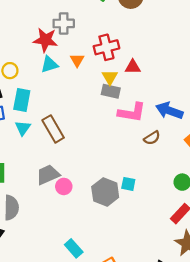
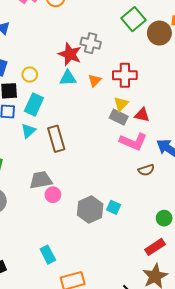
red triangle: (133, 67) -> (142, 115), moved

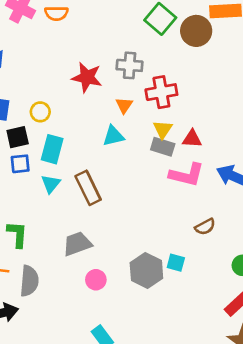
gray cross: (91, 43) -> (130, 65), moved
cyan triangle: (68, 78) -> (113, 136), moved
brown semicircle: (146, 170) -> (205, 227), moved
pink circle: (53, 195) -> (96, 280), moved

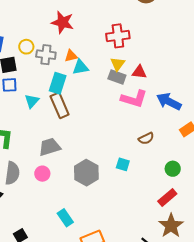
gray cross: (130, 65) -> (46, 55), moved
orange triangle: (124, 105) -> (71, 56), moved, turned 40
cyan rectangle: (52, 149) -> (58, 83), moved
gray hexagon: (146, 271) -> (86, 173), moved
pink circle: (96, 280) -> (42, 174), moved

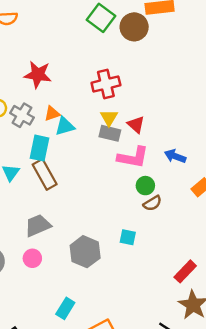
gray cross: (46, 55) -> (22, 115), turned 30
red triangle: (139, 72) -> (136, 125), turned 42
blue arrow: (169, 101) -> (175, 156), size x0.7
green circle: (173, 169) -> (145, 186), moved
cyan rectangle: (65, 218) -> (65, 308), turned 72

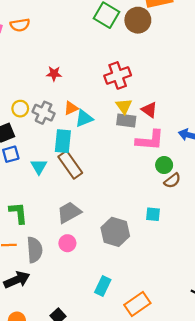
red star: (38, 75) -> (54, 74), size x0.6

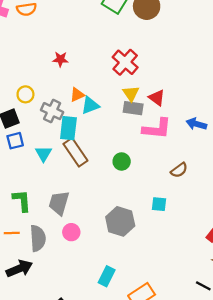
red cross: (118, 75) -> (125, 62), turned -30
gray cross: (44, 113) -> (52, 111), moved
green circle: (164, 165) -> (122, 161), moved
gray trapezoid: (69, 212) -> (59, 203), moved, turned -45

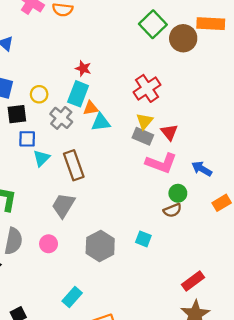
cyan rectangle: (68, 128) -> (78, 94), moved
blue square: (15, 141) -> (27, 139), moved
green circle: (122, 161) -> (178, 193), moved
gray trapezoid: (59, 203) -> (63, 205), moved

